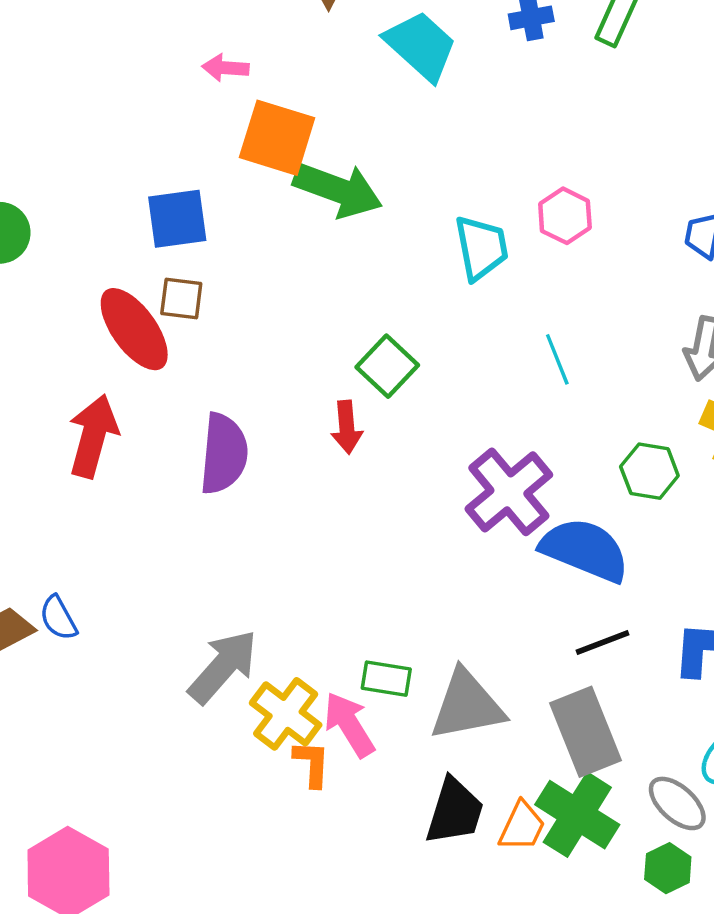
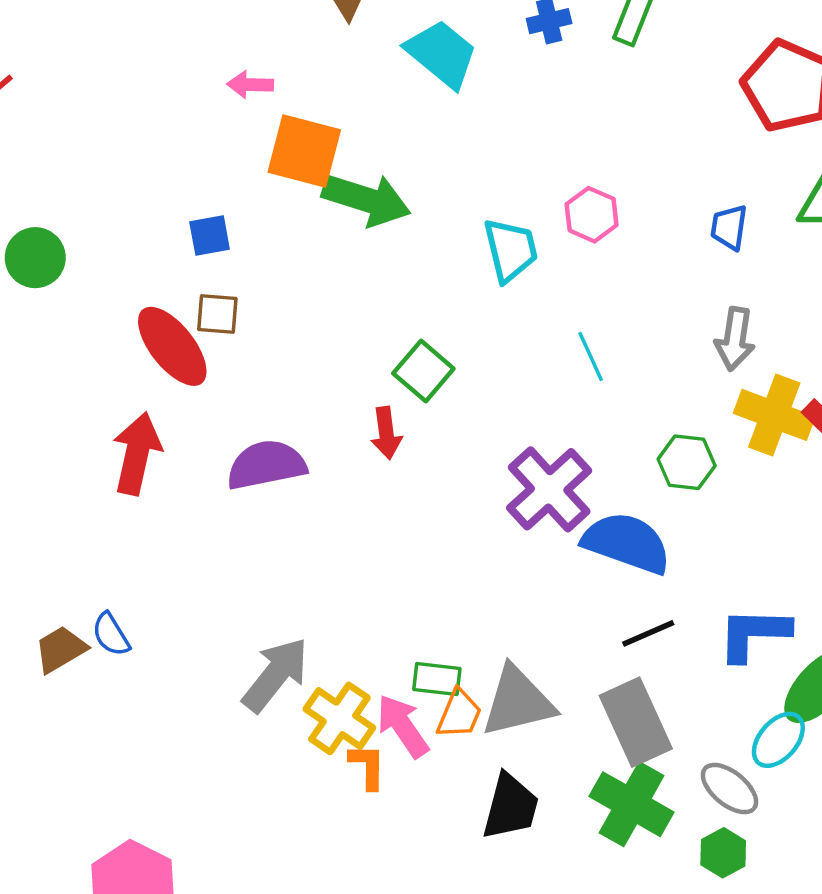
blue square: (177, 219) -> (210, 236), size x0.7
purple semicircle: (224, 454) -> (266, 465), turned -104
orange trapezoid: (522, 826) -> (459, 714), moved

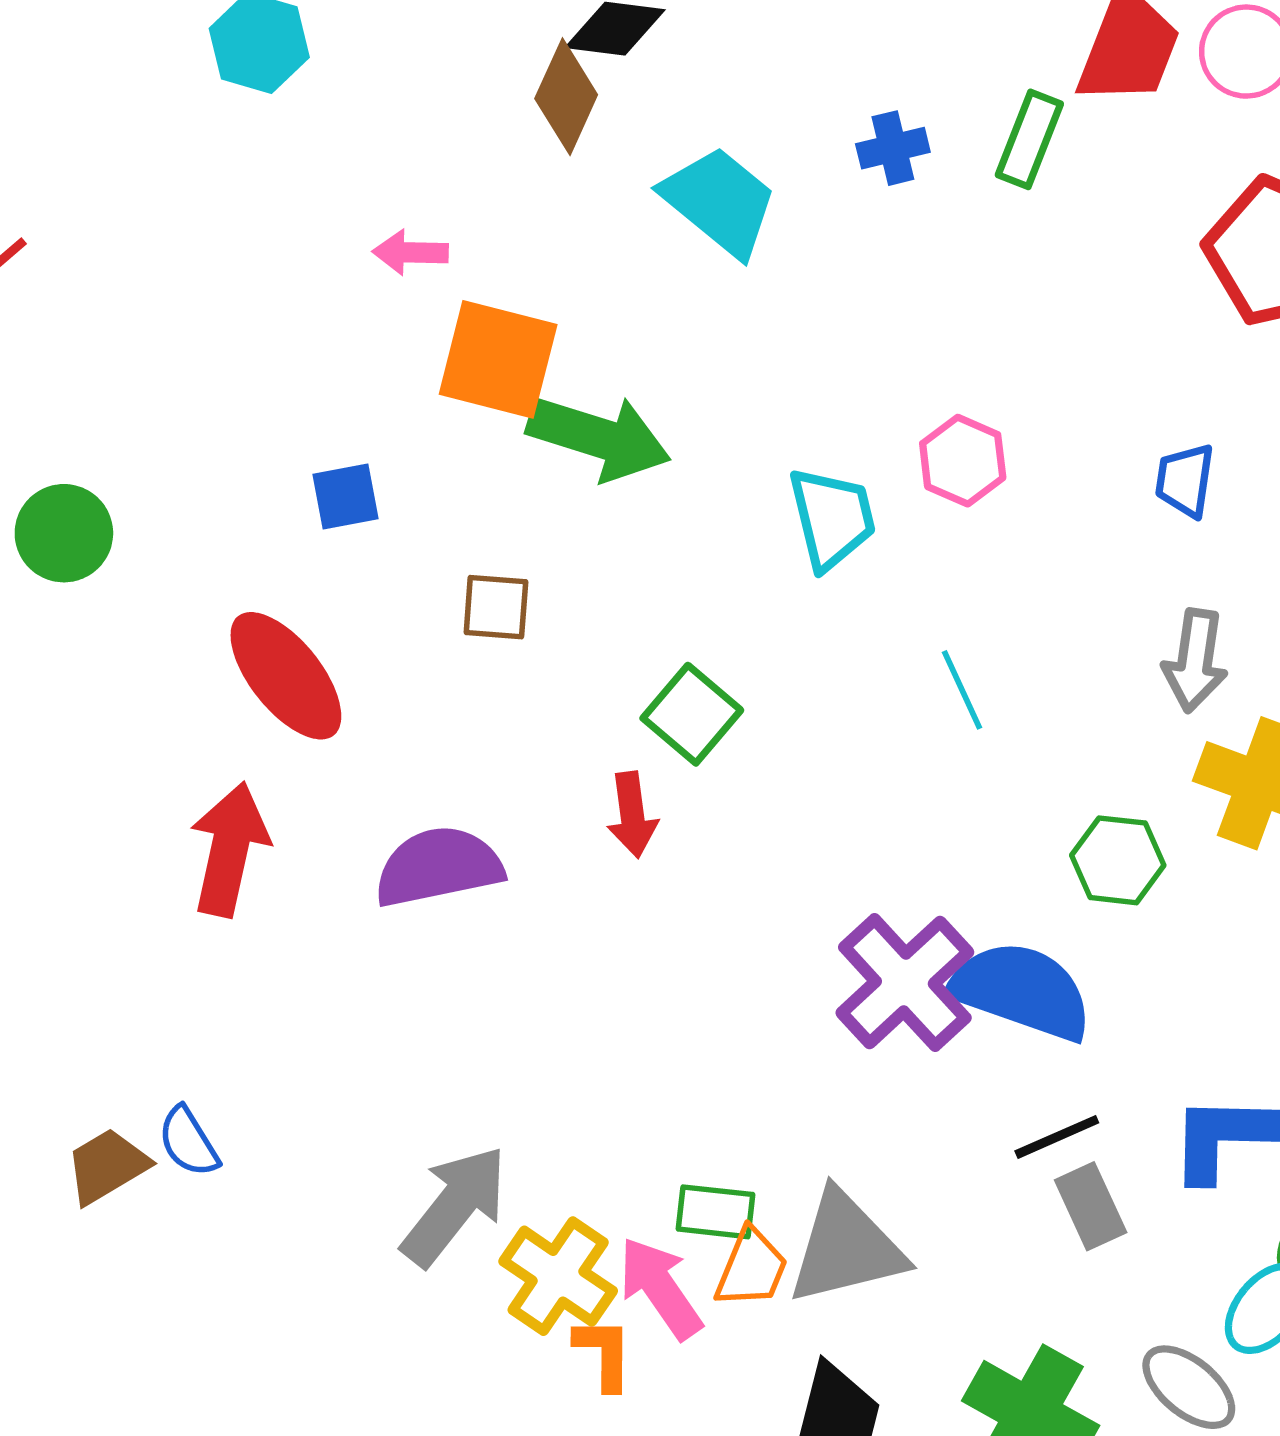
brown square: (217, 314) -> (496, 607), moved
purple cross: (549, 489) -> (905, 982), moved
gray rectangle: (636, 722) -> (1091, 1206), moved, size x0.6

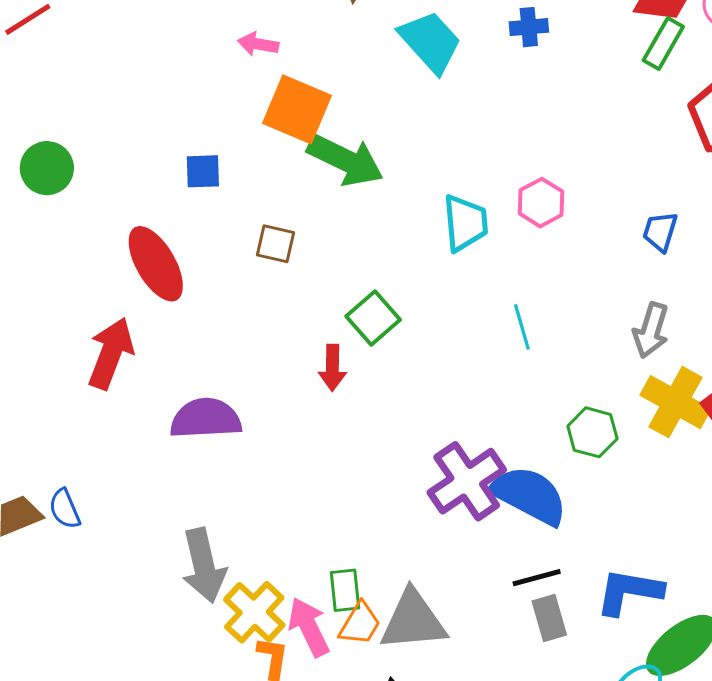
green rectangle: (1029, 139) -> (663, 43), moved
purple semicircle: (438, 867) -> (206, 419), moved
gray arrow: (455, 1206) -> (204, 566), turned 120
green rectangle: (715, 1212) -> (345, 590), turned 69

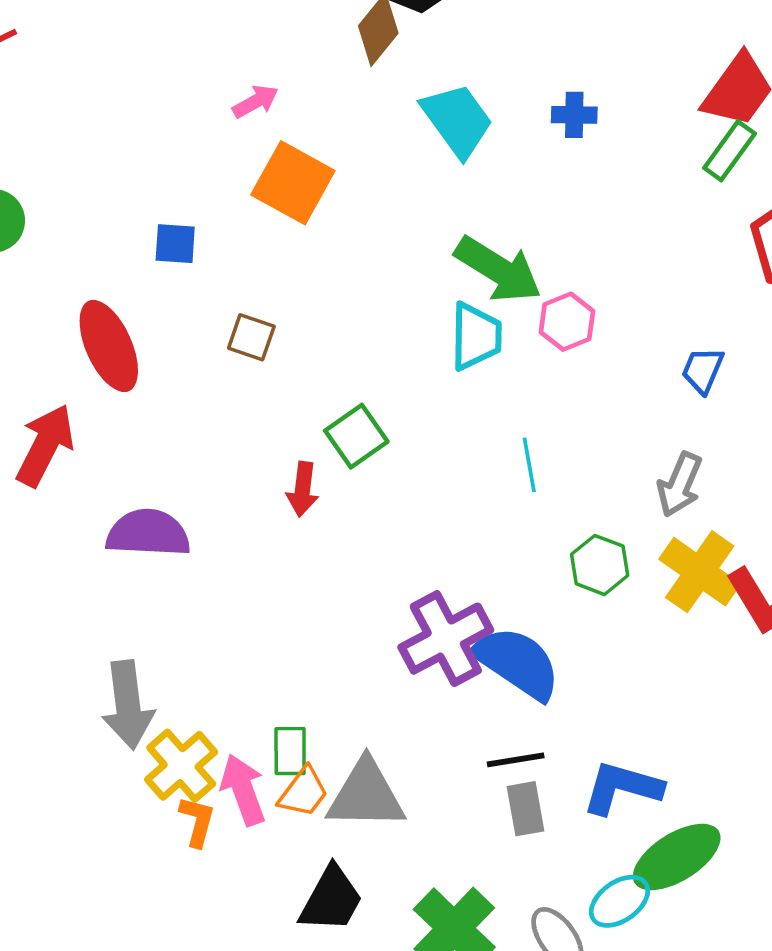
pink arrow: (258, 44) -> (256, 102), turned 135
green arrow: (345, 160) -> (498, 269), moved
green hexagon: (592, 432) -> (600, 565), moved

